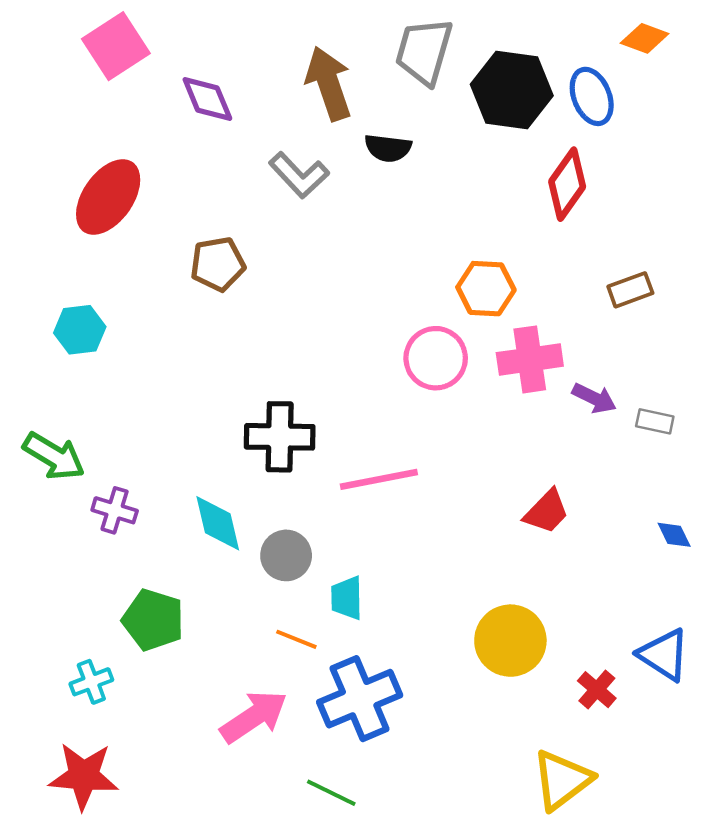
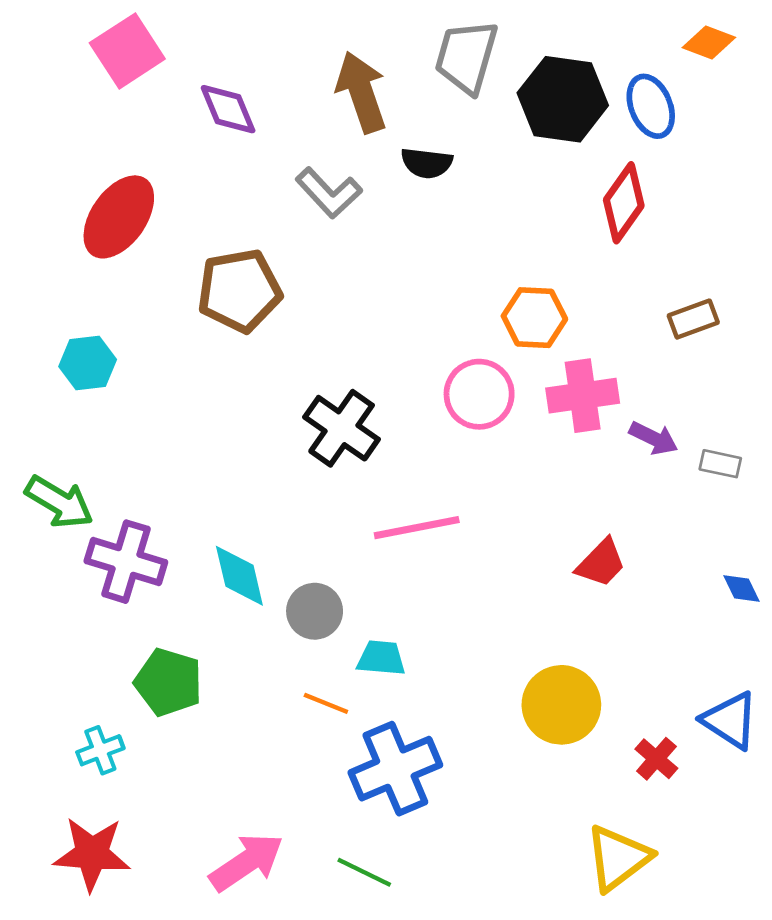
brown pentagon: (218, 264) -> (239, 291), size x1.4
black cross: (280, 437) -> (342, 428), moved, turned 34
purple cross: (115, 510) -> (126, 562), size x1.6
cyan trapezoid: (347, 598) -> (381, 658), turned 96
pink arrow: (254, 717) -> (246, 862), moved

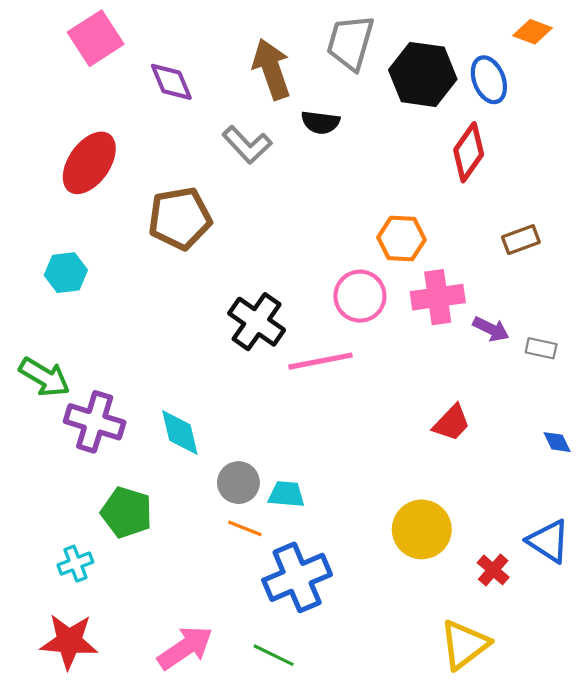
pink line: (417, 528) -> (321, 361), moved
gray circle: (315, 611) -> (238, 483), moved

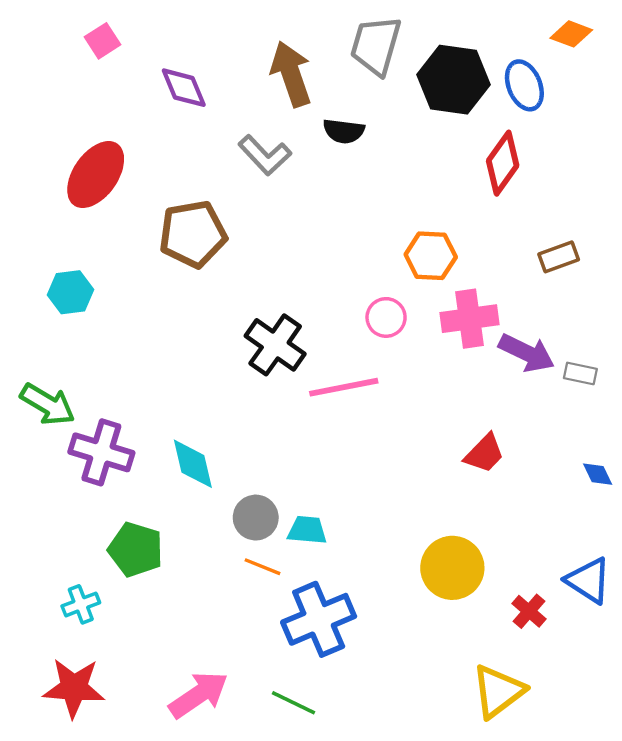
pink square: (96, 38) -> (103, 41), size x0.6
pink circle: (360, 296) -> (386, 317), size x0.7
purple arrow: (491, 329) -> (527, 353), size x1.4

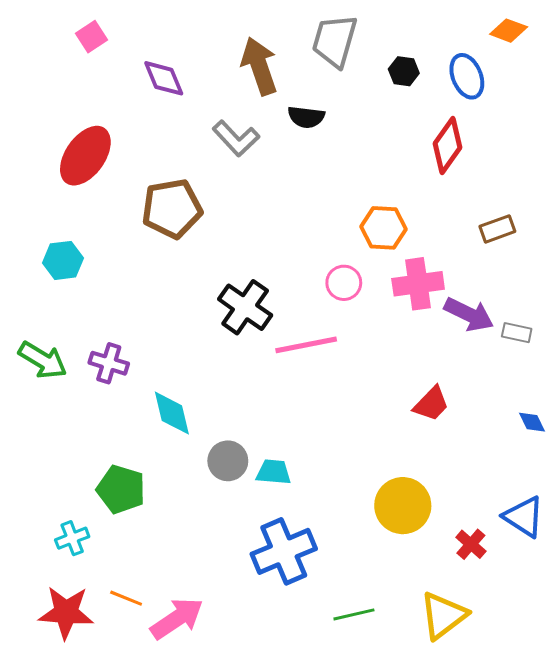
black hexagon: (454, 80) -> (404, 71), size x0.5
purple cross: (101, 452) -> (109, 363), moved, size x0.7
orange line: (263, 567) -> (126, 598), moved
green line: (293, 703) -> (354, 614), moved, turned -39

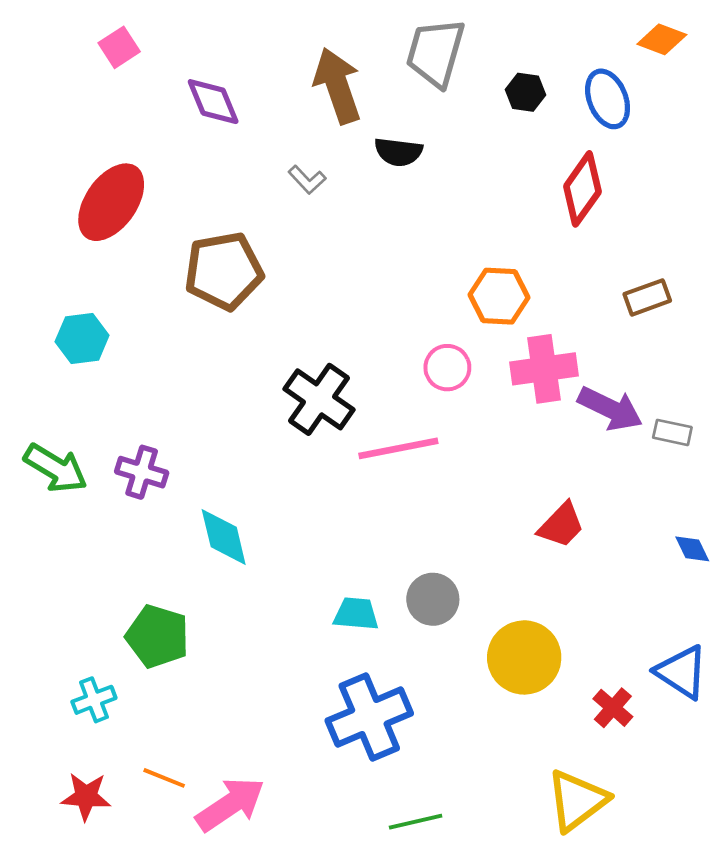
gray L-shape: (236, 138) -> (307, 180), size x0.6
gray circle: (228, 461) -> (433, 599), moved
red star: (66, 612) -> (86, 796), size x0.7
green line: (354, 614) -> (416, 822), moved

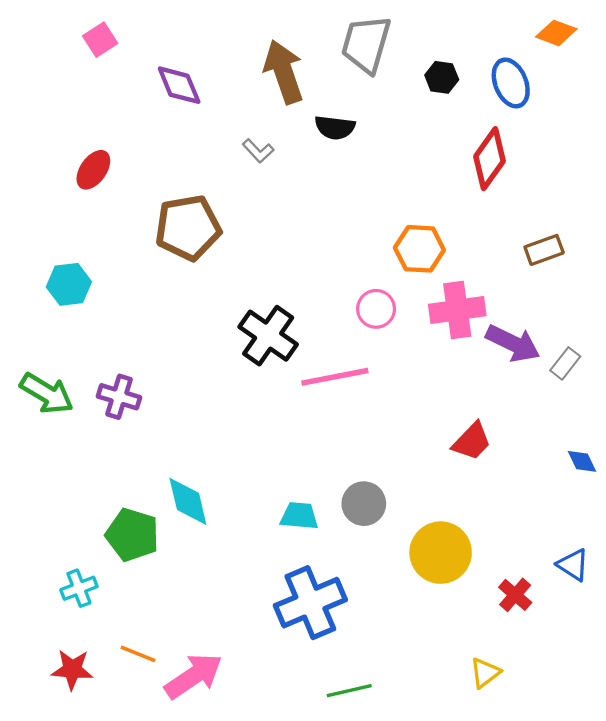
red ellipse: (111, 202) -> (93, 170), size x0.6
gray rectangle: (672, 432) -> (565, 363), turned -64
cyan diamond: (224, 537) -> (188, 501), moved
blue triangle: (682, 672) -> (573, 565), size x0.7
yellow triangle: (577, 800) -> (485, 673), size x0.6

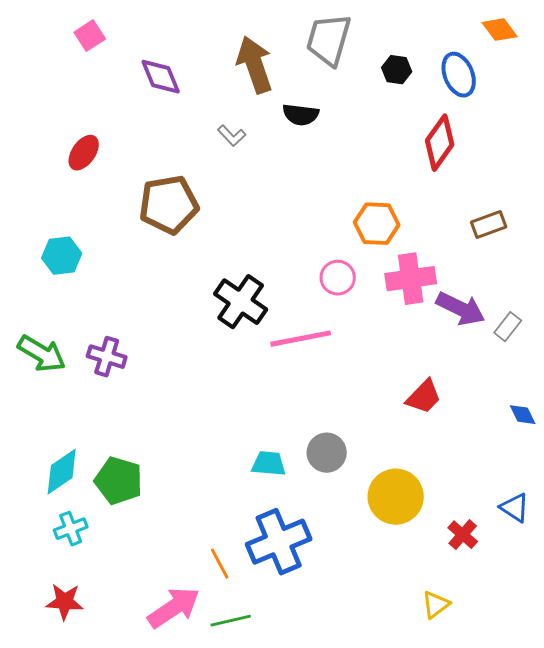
orange diamond: (556, 33) -> (500, 30), turned 33
cyan diamond: (188, 501) -> (62, 472), moved, turned 69
orange line: (138, 654) -> (220, 564), moved, turned 40
green line: (349, 691) -> (231, 621), moved

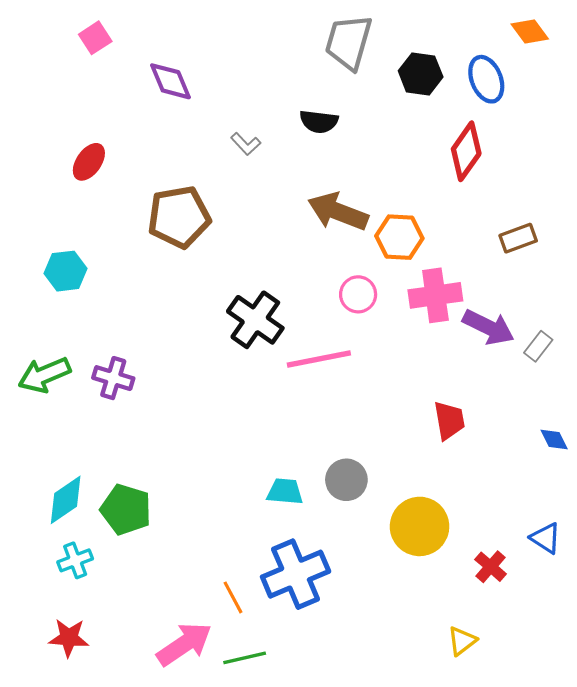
brown arrow: (255, 65) -> (338, 212), moved, turned -50
black hexagon: (397, 70) -> (421, 74), size x1.4
green arrow: (42, 354) -> (44, 375), turned 126
red trapezoid: (424, 397) -> (449, 420), turned -54

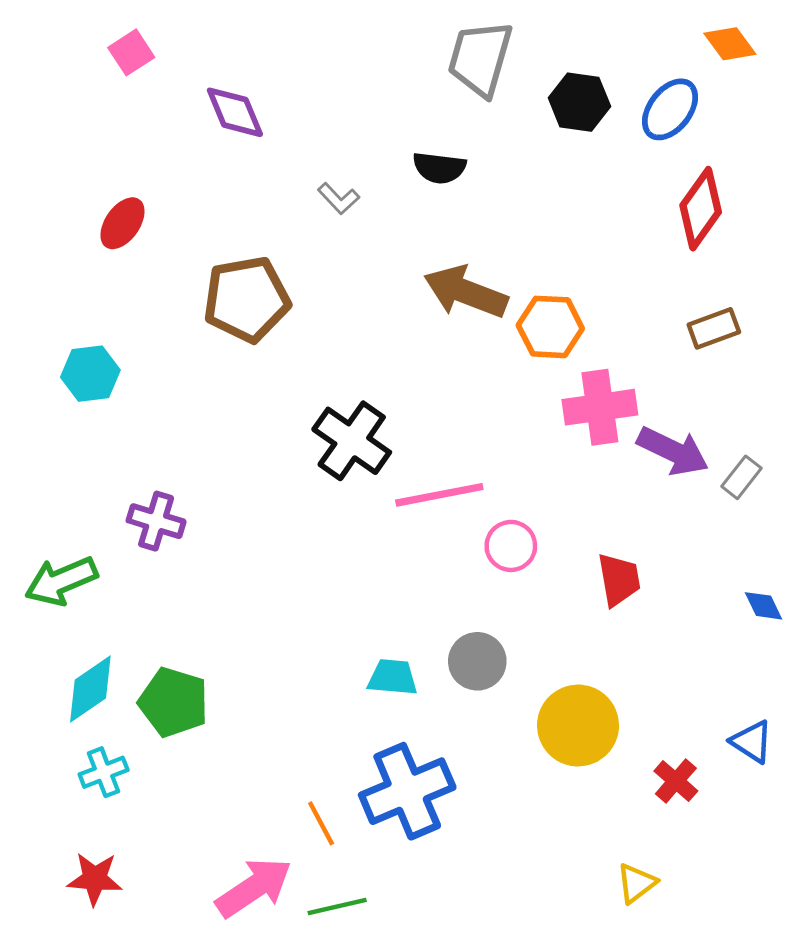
blue ellipse: (486, 79) -> (670, 109), turned 60
red diamond: (466, 151) -> (701, 209), moved
pink circle: (358, 294) -> (511, 546), moved
green arrow: (44, 375) -> (61, 581), moved

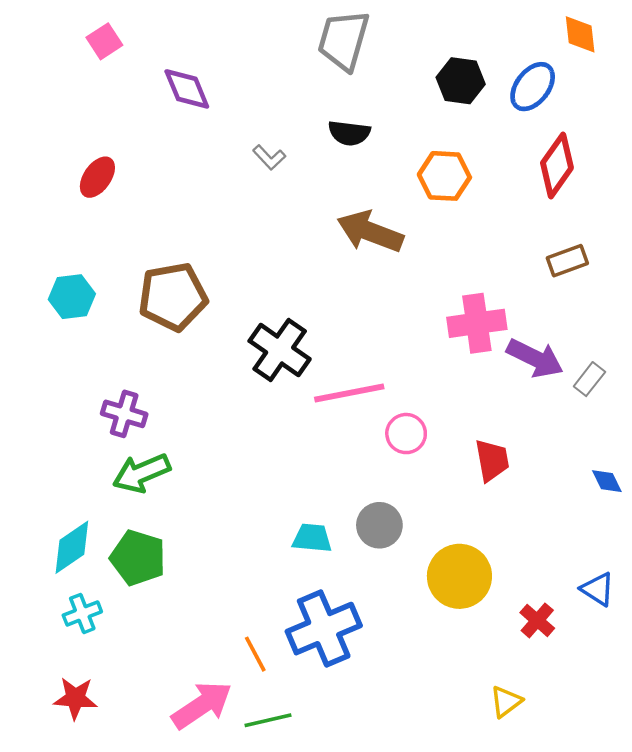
orange diamond: (730, 44) -> (580, 34), turned 30
gray trapezoid: (480, 58) -> (343, 40), moved
brown pentagon: (247, 299) -> (173, 297), moved
orange hexagon: (550, 327) -> (444, 176), moved
green arrow: (61, 581) -> (142, 473), moved

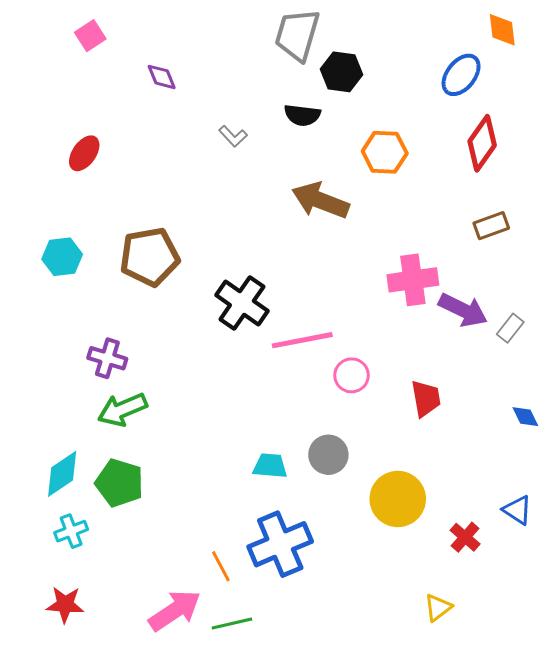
black hexagon: (461, 81) -> (341, 72), moved
purple diamond: (187, 89) -> (162, 77), size x0.7

